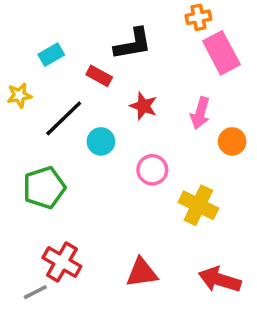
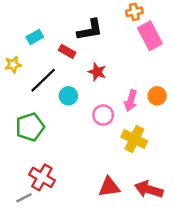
pink arrow: (200, 113) -> (131, 101), moved
red triangle: (142, 273) -> (109, 187), moved

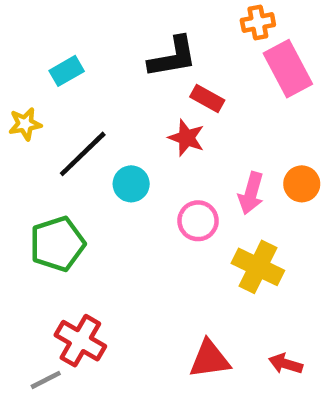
red rectangle: (67, 51) -> (207, 99), moved
red arrow: (149, 189) -> (286, 364), size x0.6

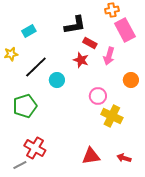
pink arrow: (251, 193) -> (109, 56), moved
pink circle: (198, 221) -> (98, 96), moved

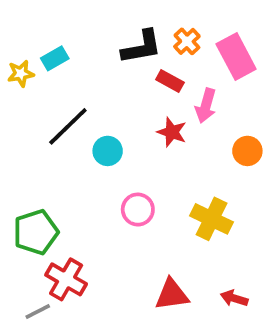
orange cross: (112, 10) -> (187, 41), moved, turned -32
yellow star: (11, 54) -> (21, 73), moved
red star: (81, 60) -> (172, 132), moved
pink circle: (98, 96) -> (138, 210), moved
green pentagon: (25, 106) -> (36, 232), moved

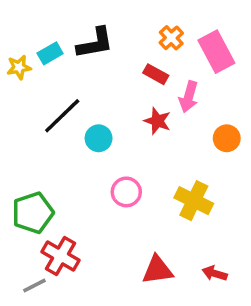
black L-shape: (142, 47) -> (95, 43), moved

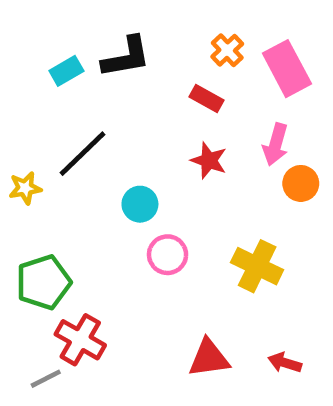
yellow star: (19, 67) -> (25, 188), moved
pink arrow: (189, 97) -> (275, 144), moved
cyan circle: (99, 138) -> (140, 204), moved

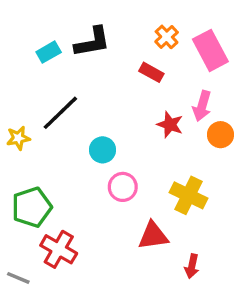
red star: (209, 160) -> (170, 125), moved
red triangle: (209, 358) -> (153, 236), moved
red arrow: (285, 363) -> (192, 266), moved, turned -95
gray line: (46, 379) -> (18, 278), moved, turned 50

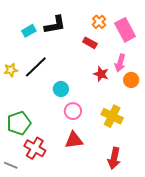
yellow star: (18, 138) -> (11, 70), moved
red triangle: (153, 236) -> (74, 140), moved
red arrow: (192, 266) -> (114, 158), size x1.5

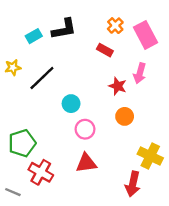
yellow star: (11, 70) -> (13, 67), moved
orange circle: (131, 80) -> (125, 116), moved
yellow cross: (112, 116) -> (150, 156), moved

